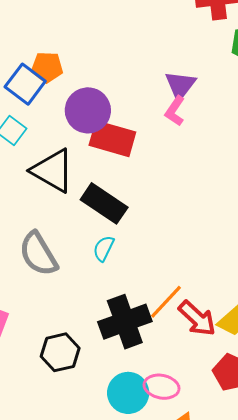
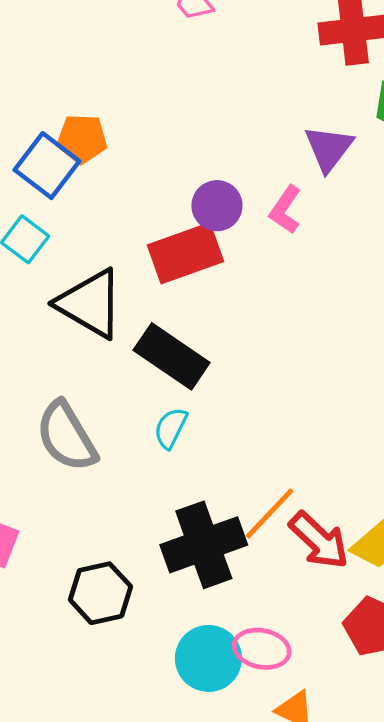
purple triangle: (180, 85) -> (329, 148), moved
purple circle: (88, 110) -> (217, 206), moved, size x0.7
red rectangle: (112, 139) -> (186, 253), turned -36

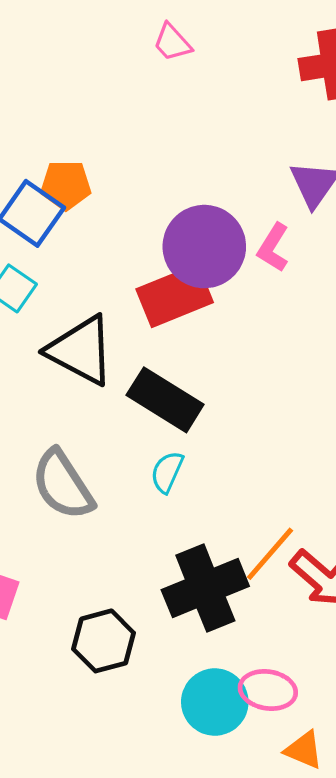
purple circle: (217, 206) -> (204, 247), size x1.6

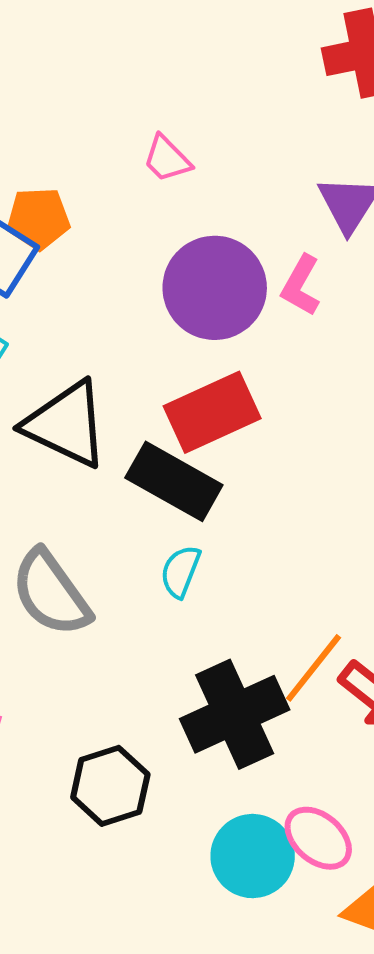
pink trapezoid: (172, 42) -> (167, 159), moved
red rectangle: (175, 296) -> (212, 412), moved
pink ellipse: (268, 690) -> (318, 838), turned 34

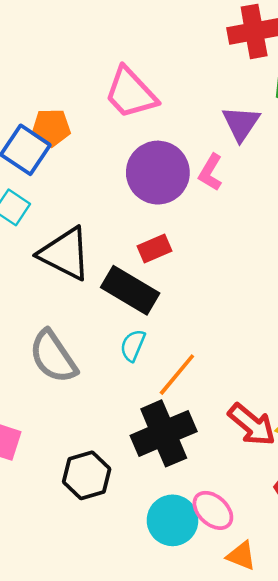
pink trapezoid: (167, 159) -> (131, 93), size x1.8
red rectangle: (212, 412) -> (154, 249), size x0.6
orange line: (313, 668) -> (177, 375), moved

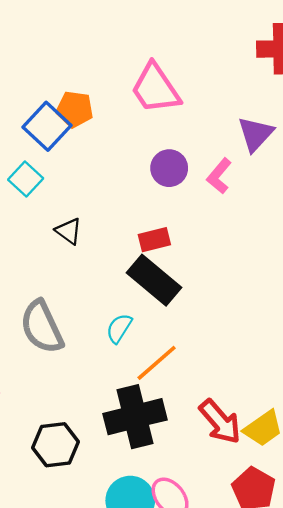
purple circle: (158, 173) -> (169, 168), size x0.6
black triangle: (65, 254) -> (69, 231), size x0.5
black rectangle: (130, 290) -> (154, 280), moved

